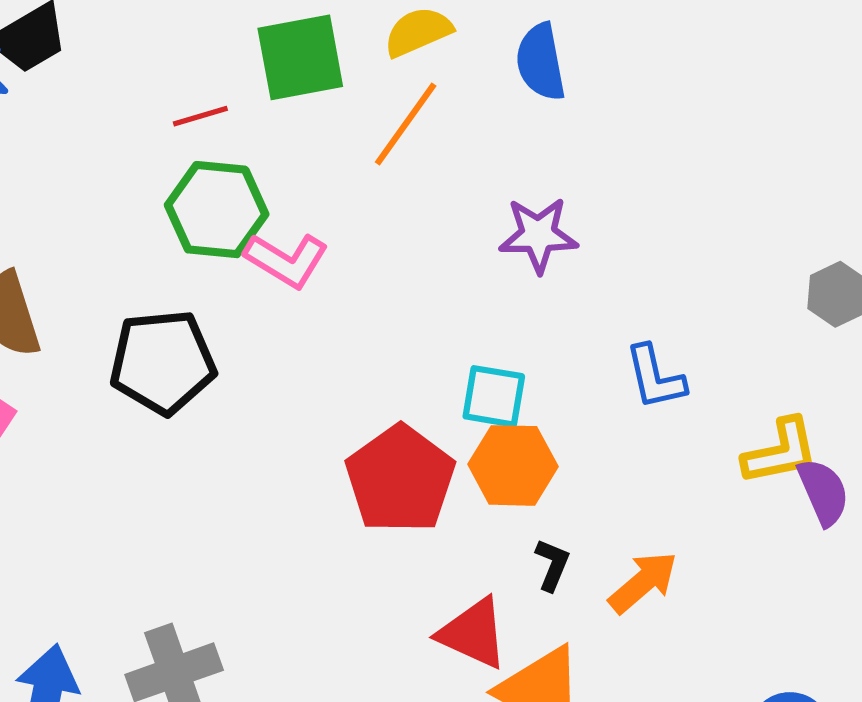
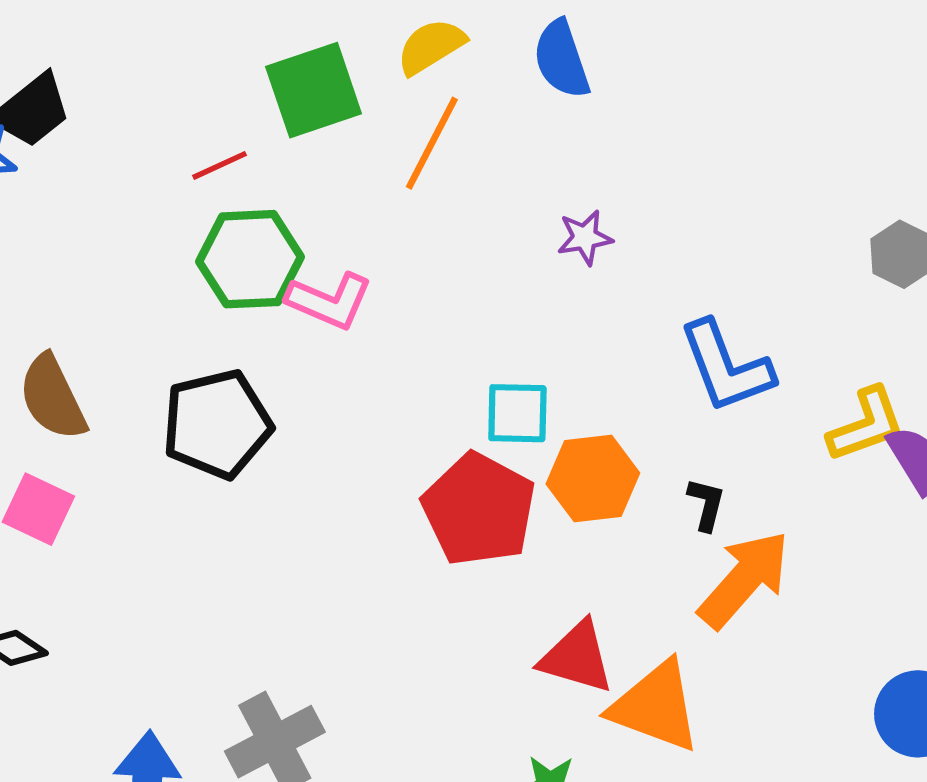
purple star: (538, 235) -> (585, 238), size x0.7
blue L-shape: (655, 377) -> (726, 367), size x1.4
cyan square: (494, 396) -> (517, 413), moved
black L-shape: (552, 565) -> (706, 504), moved
orange arrow: (643, 582) -> (744, 579), size x1.4

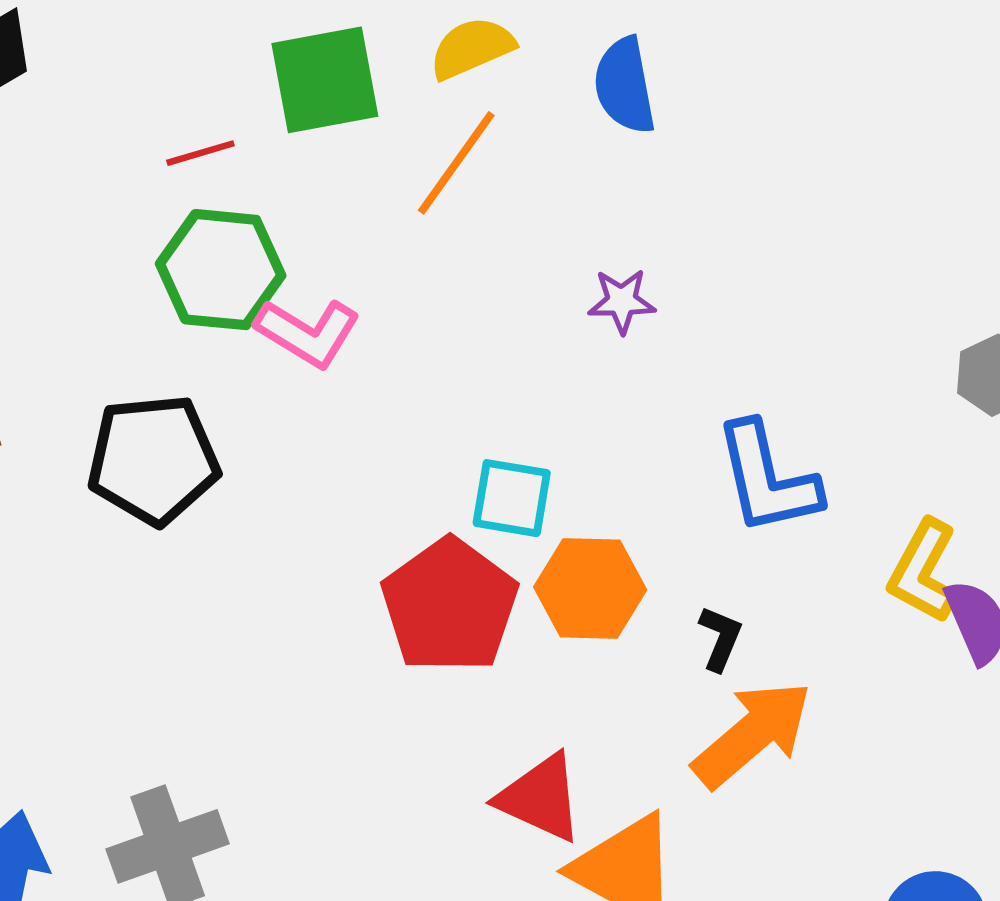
yellow L-shape: (866, 425) -> (923, 571), turned 130

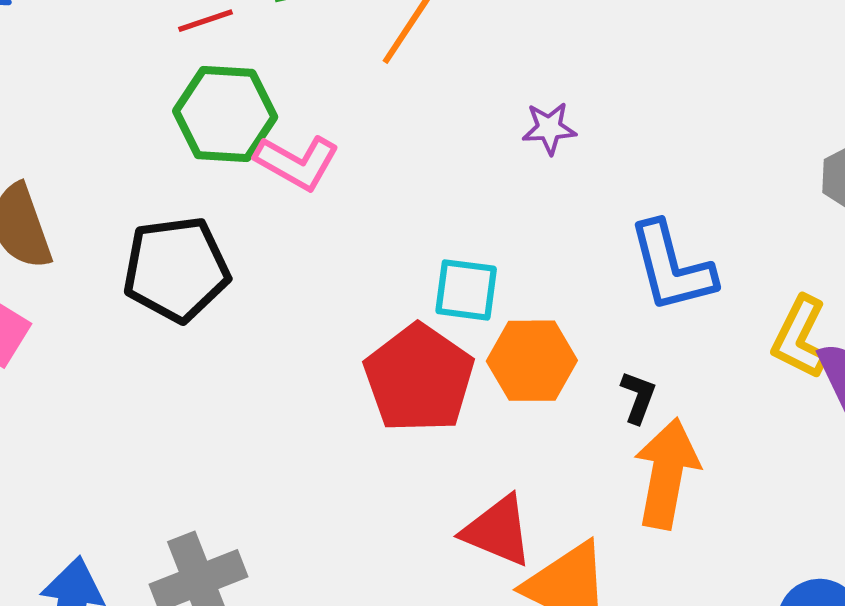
orange arrow: (752, 734) -> (667, 473), turned -37

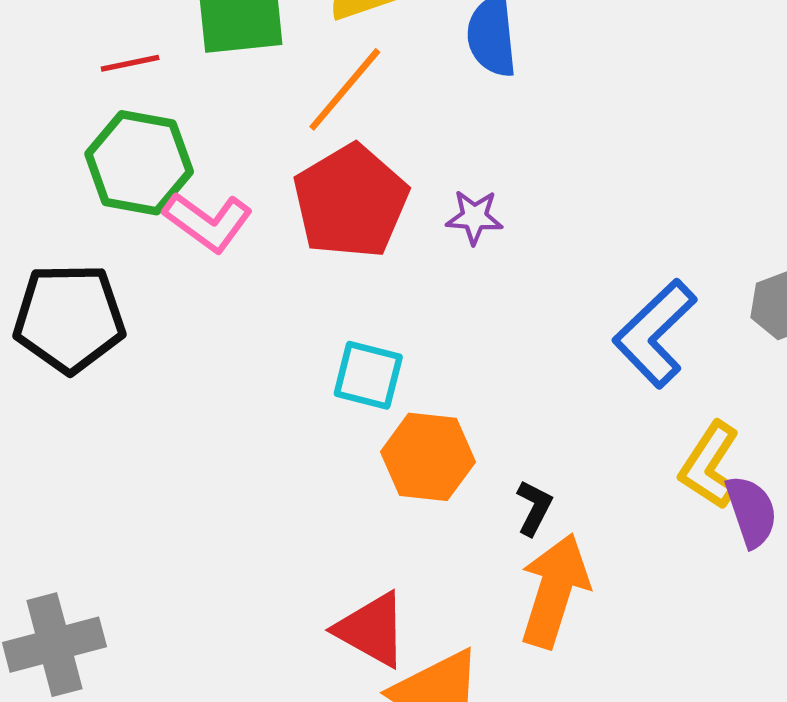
blue L-shape: (672, 267) -> (655, 333), moved, turned 54
red pentagon: (419, 378) -> (351, 201), moved

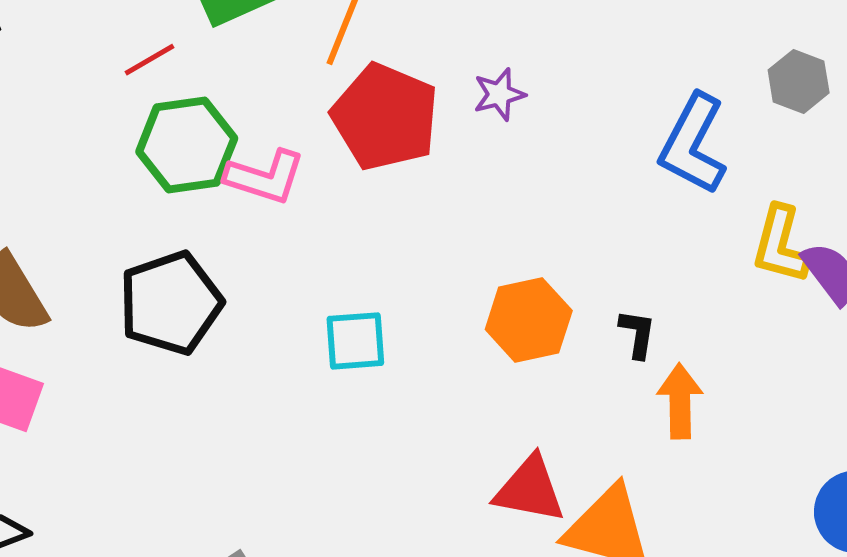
cyan square: (368, 375) -> (355, 341), moved
orange arrow: (554, 591) -> (680, 401), size x0.7

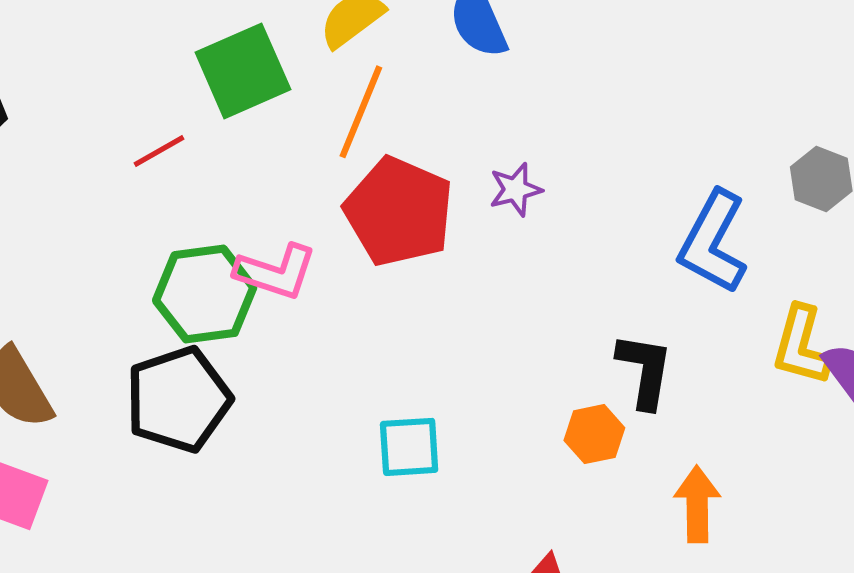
green hexagon: (187, 145) -> (205, 294), moved
orange hexagon: (529, 320) -> (594, 434), moved, size x0.7
black L-shape: (638, 334) -> (645, 371), moved, size x1.5
cyan square: (355, 341) -> (409, 447), moved

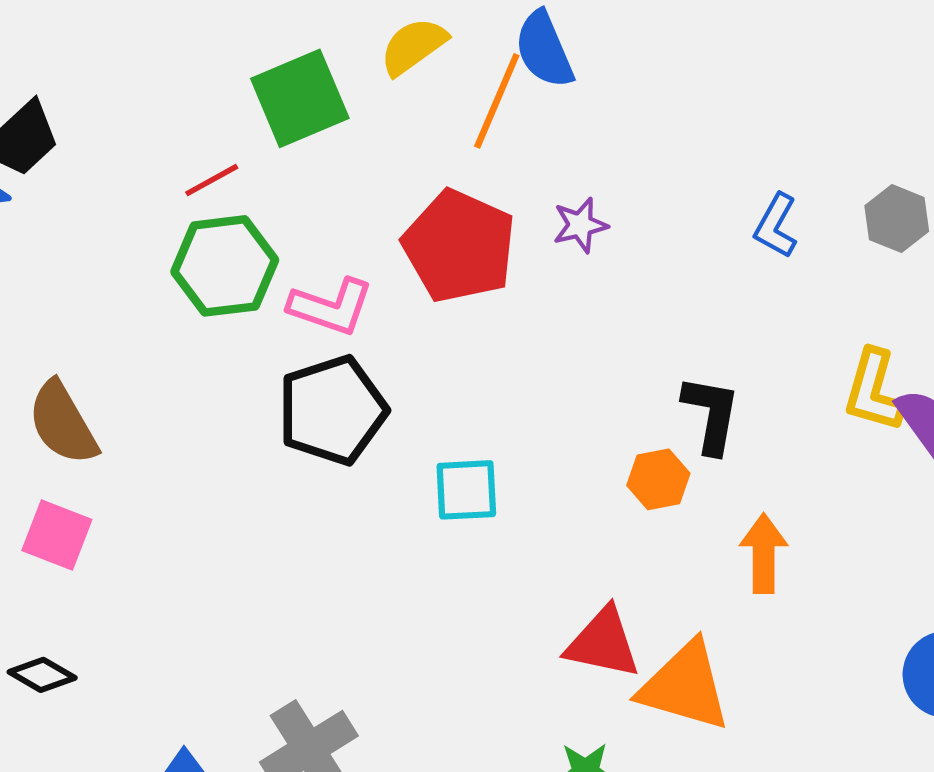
orange line: (361, 112) -> (497, 101), moved
blue L-shape: (713, 242) -> (776, 226), moved, size x0.6
green hexagon: (205, 294) -> (225, 266), moved
black pentagon: (178, 399) -> (332, 410), moved

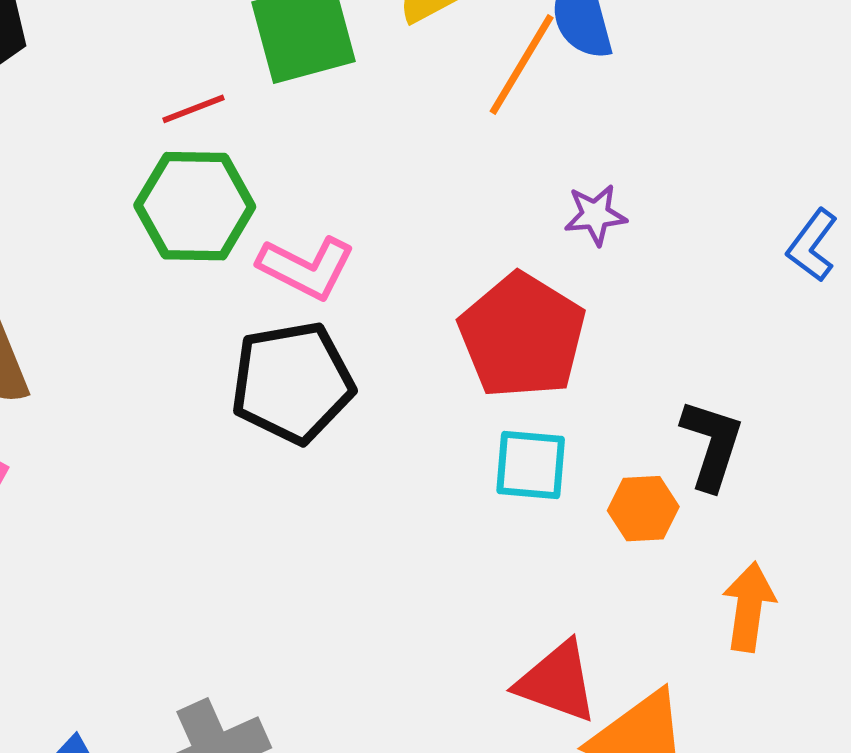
red pentagon: (459, 246) -> (522, 336), moved
cyan square: (466, 490) -> (531, 465), moved

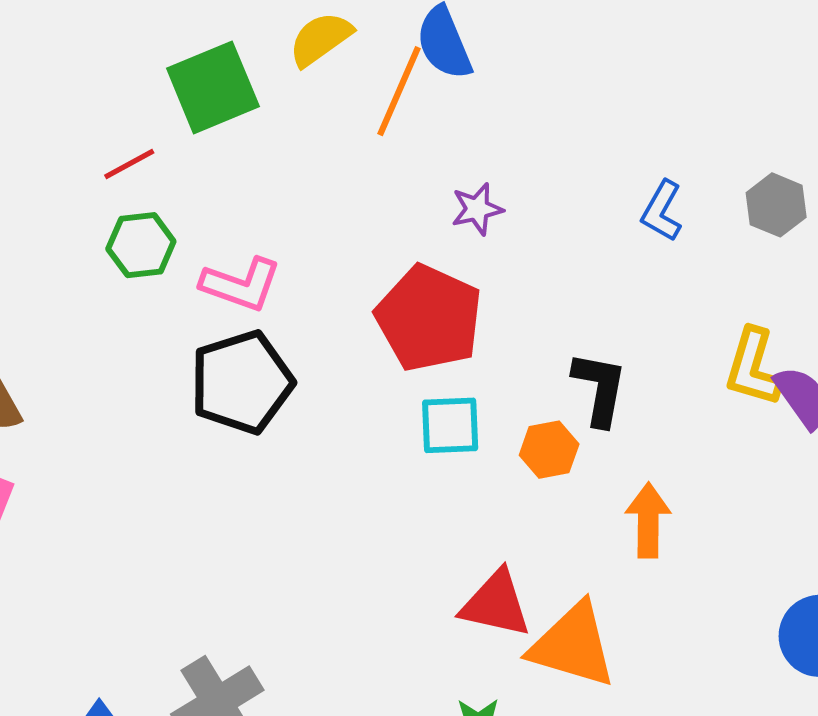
green hexagon: (195, 206) -> (141, 245), size x0.7

